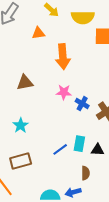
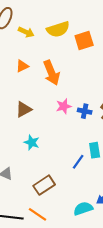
orange triangle: (38, 33) -> (22, 66), moved
cyan star: (21, 125) -> (32, 142), moved

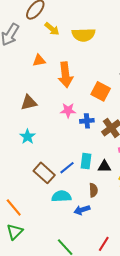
orange square: (84, 40) -> (101, 91), moved, turned 30
blue cross: (85, 111) -> (87, 121), turned -32
brown rectangle: (44, 185) -> (44, 173), moved, turned 60
cyan semicircle: (83, 209) -> (61, 196), moved

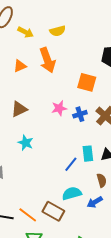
yellow semicircle: (84, 35) -> (58, 31), size x0.7
orange arrow: (65, 75) -> (47, 60), moved
brown rectangle: (44, 173) -> (53, 211), moved

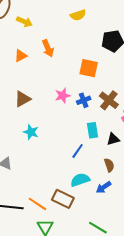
yellow semicircle: (58, 31) -> (78, 15), moved
orange arrow: (47, 60) -> (48, 48), size x0.7
cyan rectangle: (88, 154) -> (92, 130), moved

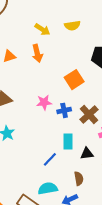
yellow arrow: (24, 22) -> (42, 29), moved
orange square: (89, 68) -> (74, 80), turned 36

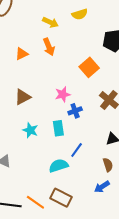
blue cross: (64, 110) -> (75, 111), moved
cyan rectangle: (68, 141) -> (58, 128), moved
cyan semicircle: (48, 188) -> (59, 166), moved

